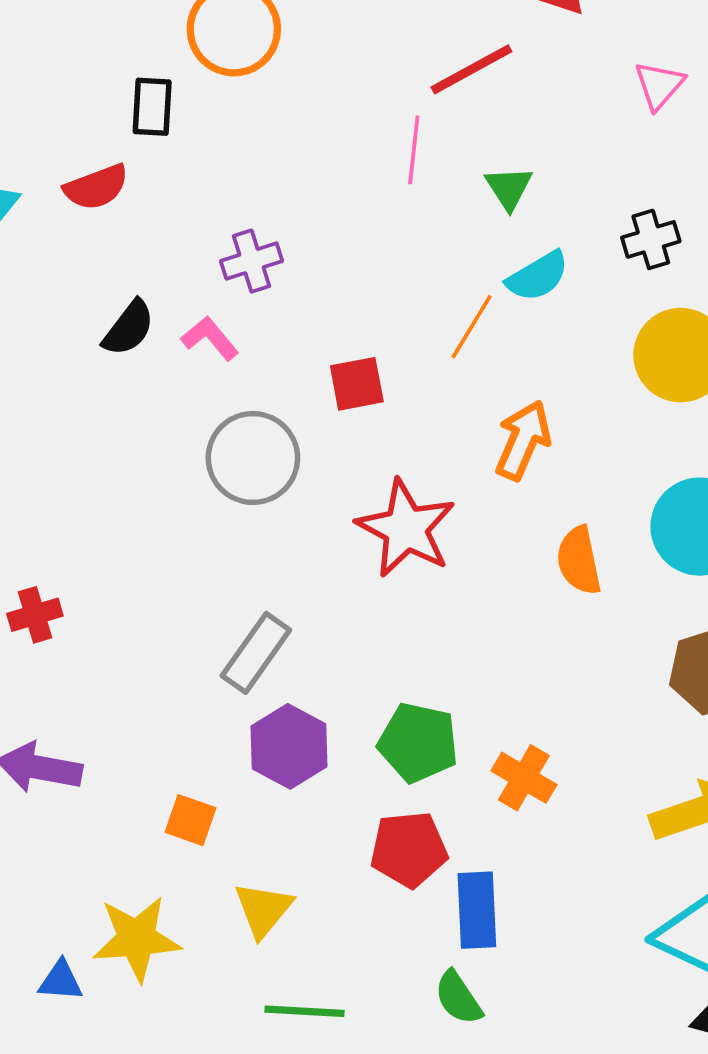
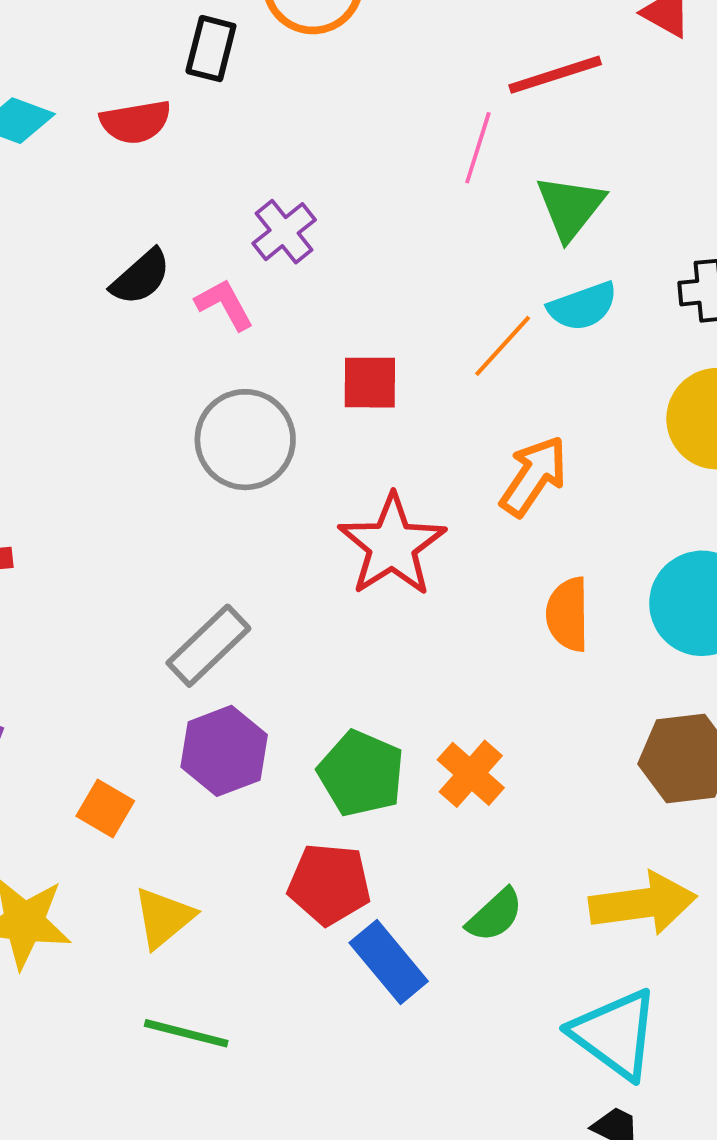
green triangle: (509, 188) -> (570, 207), size x1.4
purple cross: (252, 261) -> (284, 232), turned -32
orange cross: (524, 778) -> (471, 774), moved
blue rectangle: (477, 910) -> (389, 962), turned -48
green semicircle: (458, 998) -> (495, 915), moved, turned -110

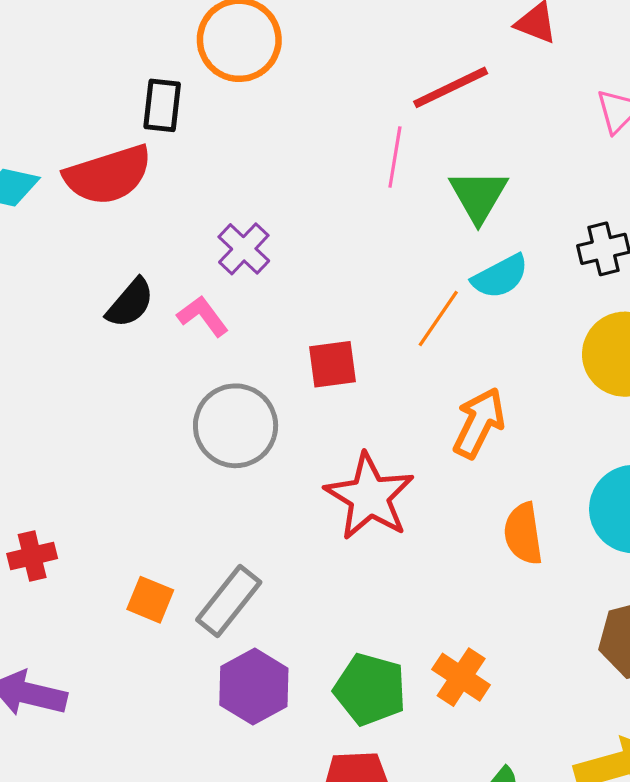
red semicircle: (136, 122) -> (108, 175), size x1.5
orange square: (105, 808) -> (150, 600), moved

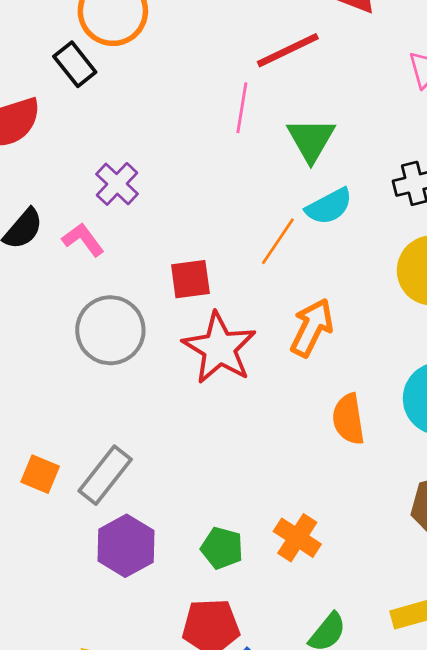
black rectangle: (162, 105) -> (75, 64), moved, turned -45
red star: (370, 497) -> (219, 348), moved
green pentagon: (370, 689) -> (222, 548), size x0.7

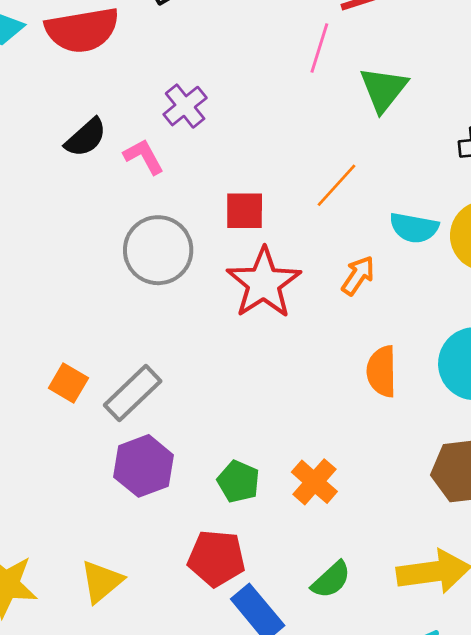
cyan semicircle: (329, 206) -> (414, 228), moved, turned 30
orange arrow: (312, 328) -> (358, 275), size x0.7

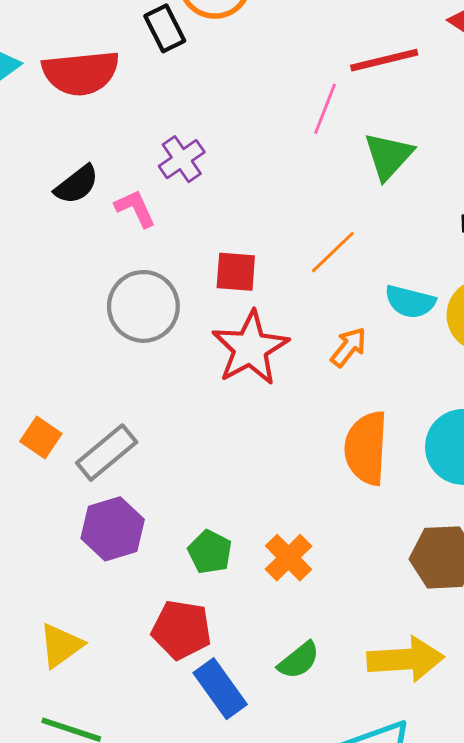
orange semicircle: (382, 371) -> (366, 448), size x1.4

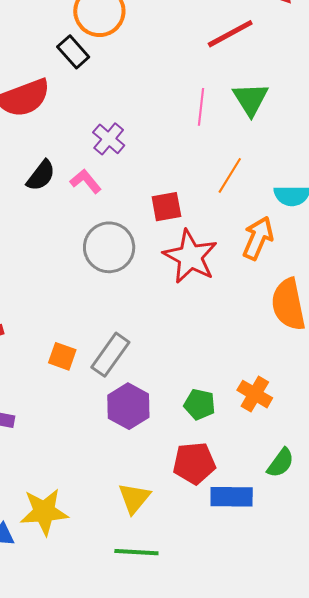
pink line: (325, 109) -> (201, 107), moved
orange arrow: (349, 347) -> (258, 238), size x1.4
yellow triangle: (61, 645) -> (134, 498), moved
blue rectangle: (220, 689) -> (232, 497), turned -39

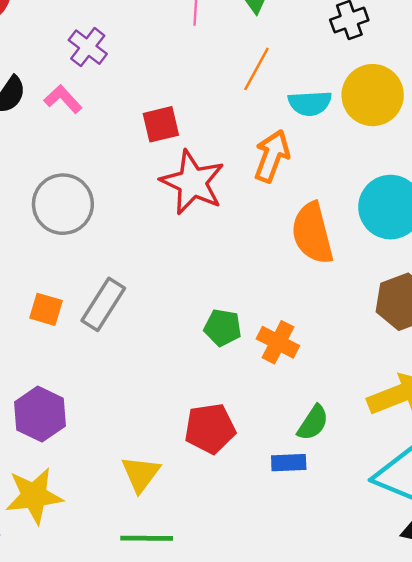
orange line: (230, 175) -> (256, 69), moved
gray circle: (109, 247) -> (63, 204), moved
green pentagon: (200, 404) -> (223, 328), moved
purple hexagon: (128, 406) -> (40, 414), moved
blue rectangle: (232, 497) -> (289, 463), moved, size x0.7

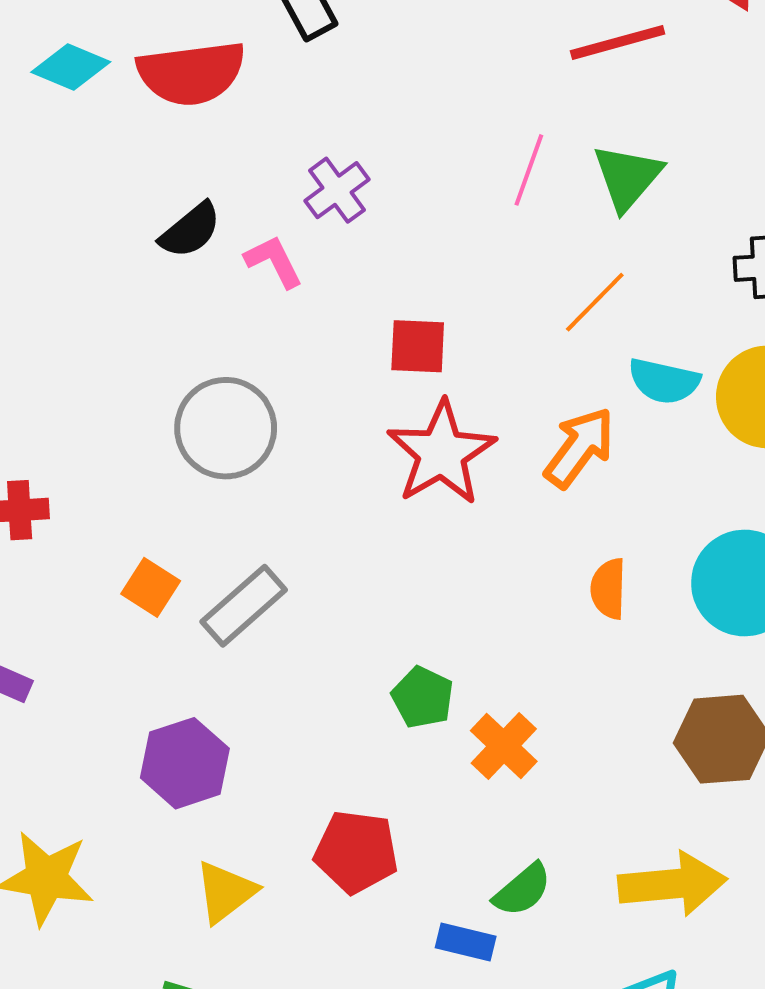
orange semicircle: (312, 233) -> (608, 589), size x0.6
purple hexagon: (40, 414) -> (185, 763), moved

